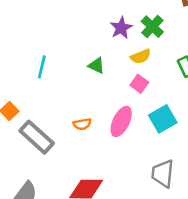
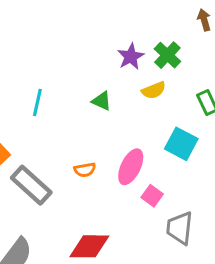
pink square: (139, 84) -> (152, 196), moved
cyan square: (163, 119) -> (181, 144), moved, turned -32

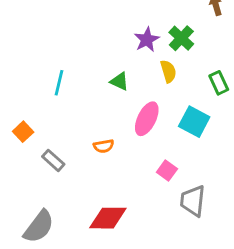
yellow semicircle: (154, 90) -> (168, 71), turned -85
pink ellipse: (131, 167) -> (147, 119), moved
gray rectangle: (31, 185) -> (53, 160), size x0.6

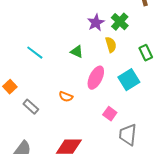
cyan line: (59, 83) -> (35, 53), turned -66
cyan square: (194, 122) -> (129, 80), turned 30
orange semicircle: (104, 146) -> (66, 97), turned 32

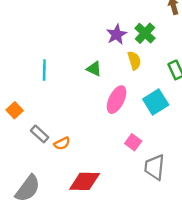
cyan line: (35, 53) -> (44, 70), turned 54
orange semicircle: (66, 97) -> (62, 143), moved, turned -48

